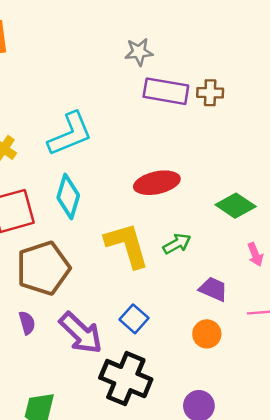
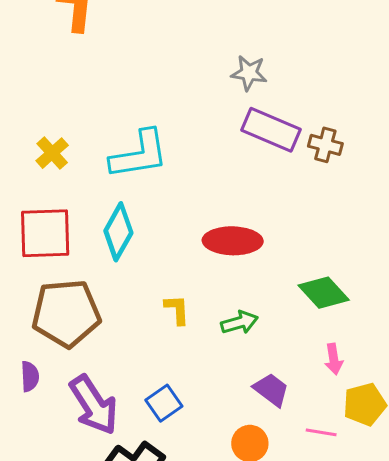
yellow L-shape: (127, 245) -> (177, 310), size x0.5

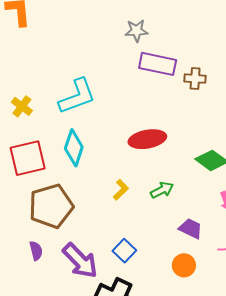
brown cross: (325, 145) -> (195, 79), moved
yellow L-shape: (177, 310) -> (121, 190), turned 60

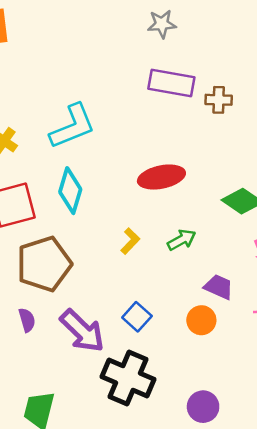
gray star: (136, 31) -> (162, 24), moved
orange circle: (184, 265) -> (201, 320), moved

